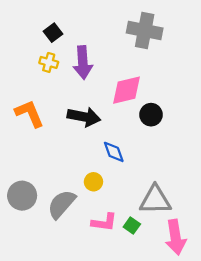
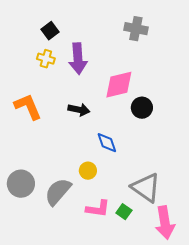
gray cross: (145, 30) -> (136, 29), size x0.7
black arrow: (84, 117) -> (79, 110), size x0.7
gray triangle: (155, 200) -> (146, 188), turned 36

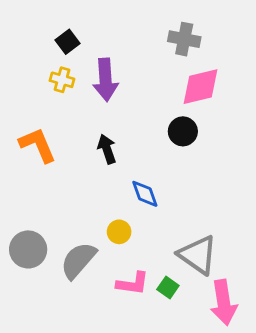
pink diamond: (119, 85) -> (200, 87), moved
black circle: (142, 108) -> (183, 131), moved
black arrow: (79, 110) -> (107, 149), turned -120

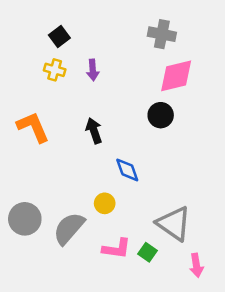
purple arrow: (105, 80) -> (93, 70), size x0.6
pink arrow: (224, 302) -> (196, 265), size x0.6

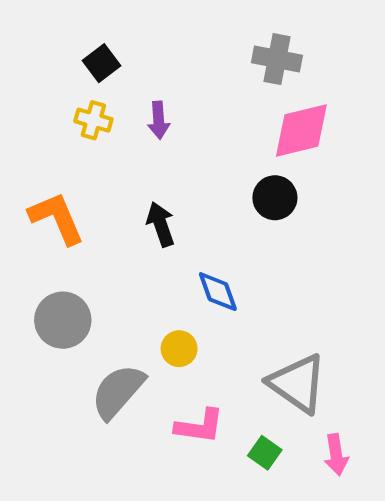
gray circle: (25, 219) -> (63, 320), moved
green square: (148, 252) -> (265, 453), moved

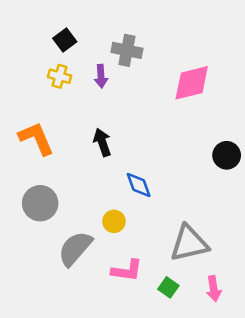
gray cross: (277, 59) -> (127, 50), moved
black circle: (275, 198) -> (227, 155), moved
gray triangle: (297, 383) -> (189, 243), turned -48

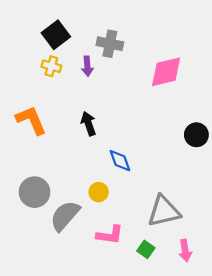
black square: (65, 40) -> (56, 35), size x1.4
gray circle: (40, 203) -> (35, 192), moved

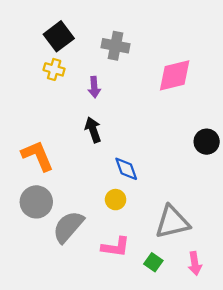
purple arrow: (87, 66) -> (94, 87), moved
orange L-shape: (31, 120) -> (37, 156), moved
yellow circle: (99, 192) -> (116, 200), moved

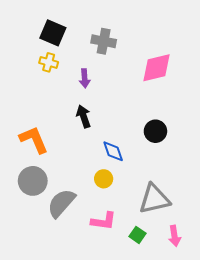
black square: (59, 36) -> (53, 33), turned -30
black circle: (207, 142) -> (155, 131), moved

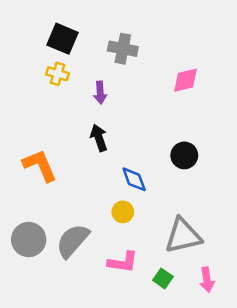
pink diamond: (157, 68) -> (186, 80), size x0.7
gray circle: (33, 181) -> (29, 240), moved

